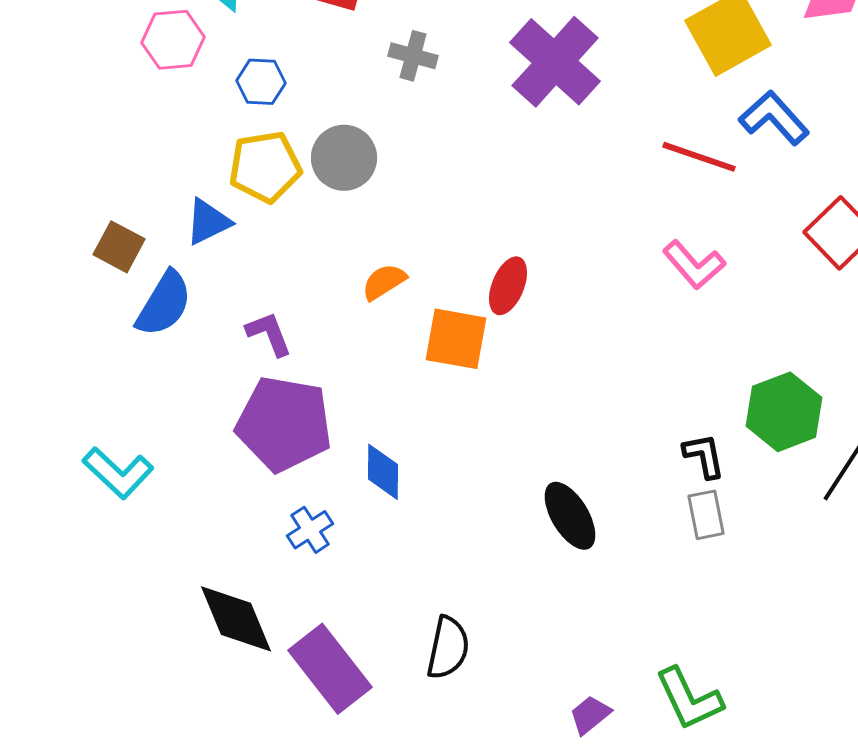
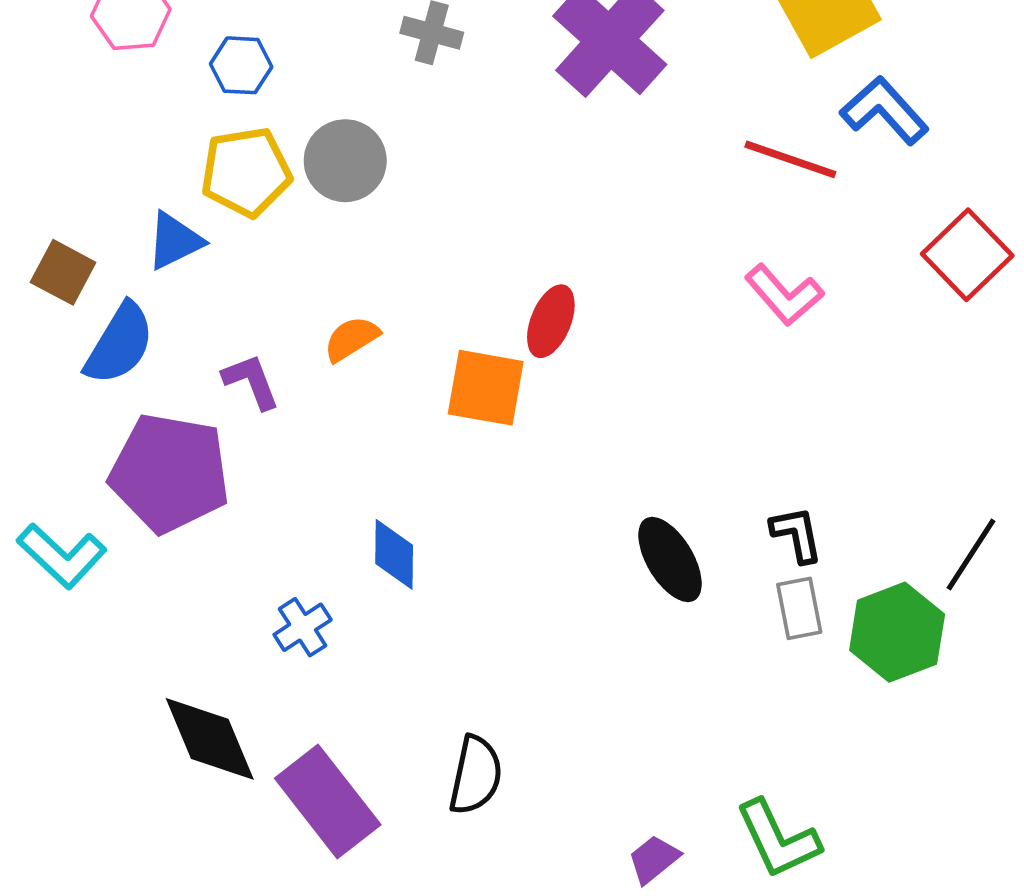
orange semicircle: (384, 282) -> (351, 339), moved
green hexagon: (784, 412) -> (897, 632), moved
purple pentagon: (284, 424) -> (170, 473), moved
black ellipse: (570, 516) -> (670, 559), moved

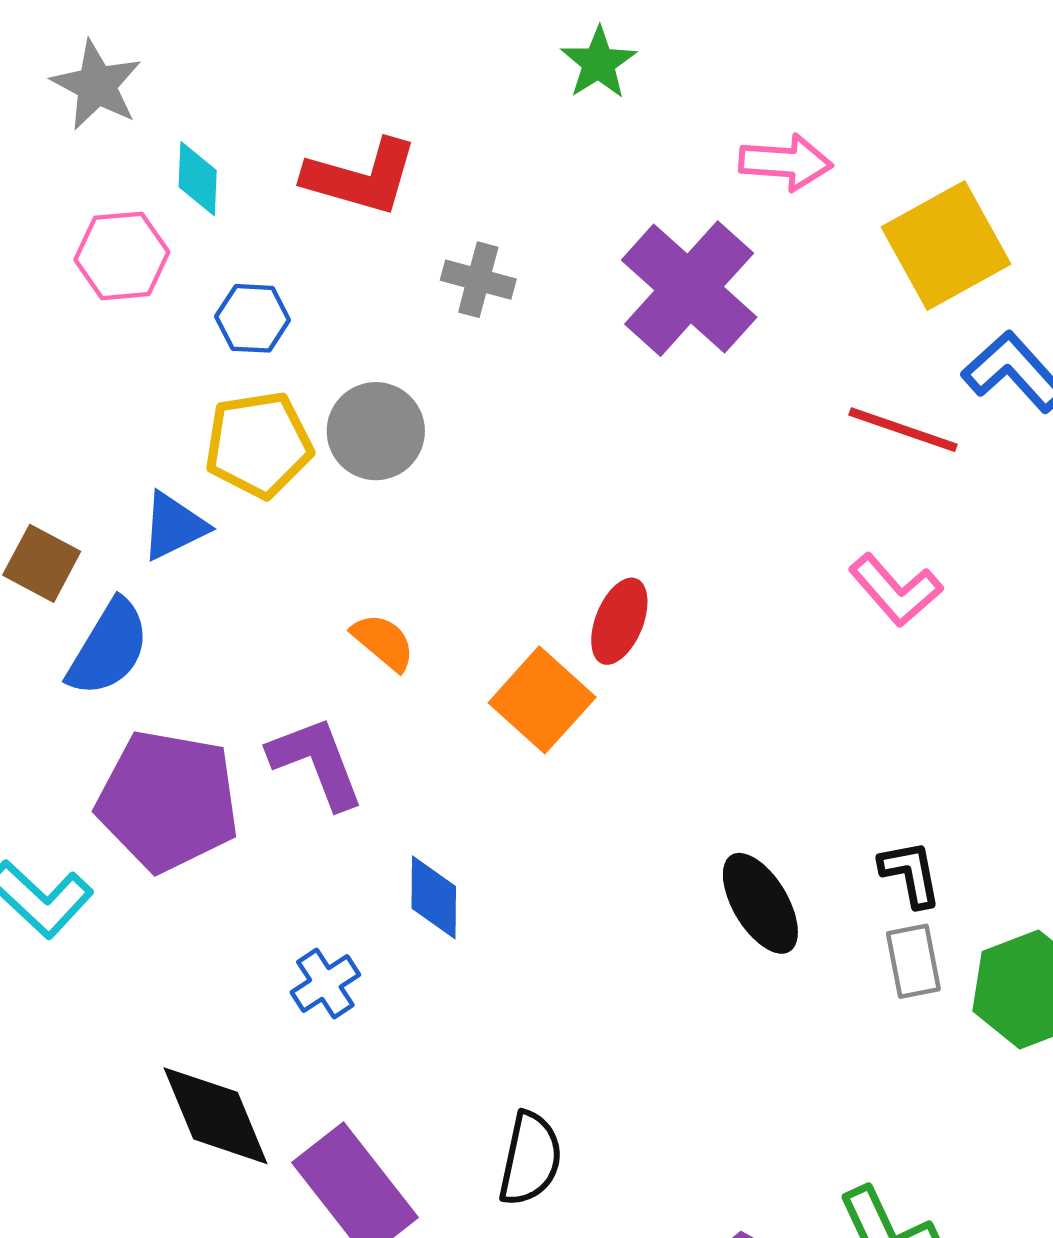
orange semicircle: (351, 339) -> (383, 642), turned 72
purple L-shape: (251, 381) -> (316, 762), moved, size x1.4
orange square: (486, 388) -> (542, 700), turned 32

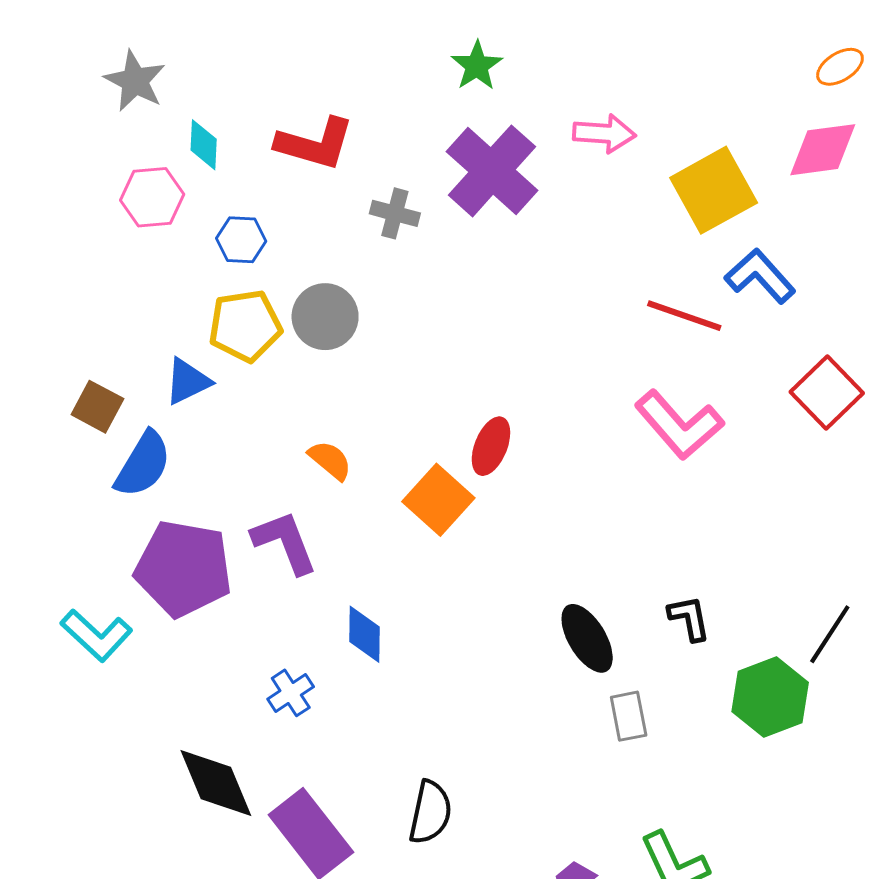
purple cross: (689, 289) -> (492, 171), moved
pink L-shape: (896, 590) -> (679, 425), size x1.4
gray rectangle: (913, 961) -> (629, 716), moved

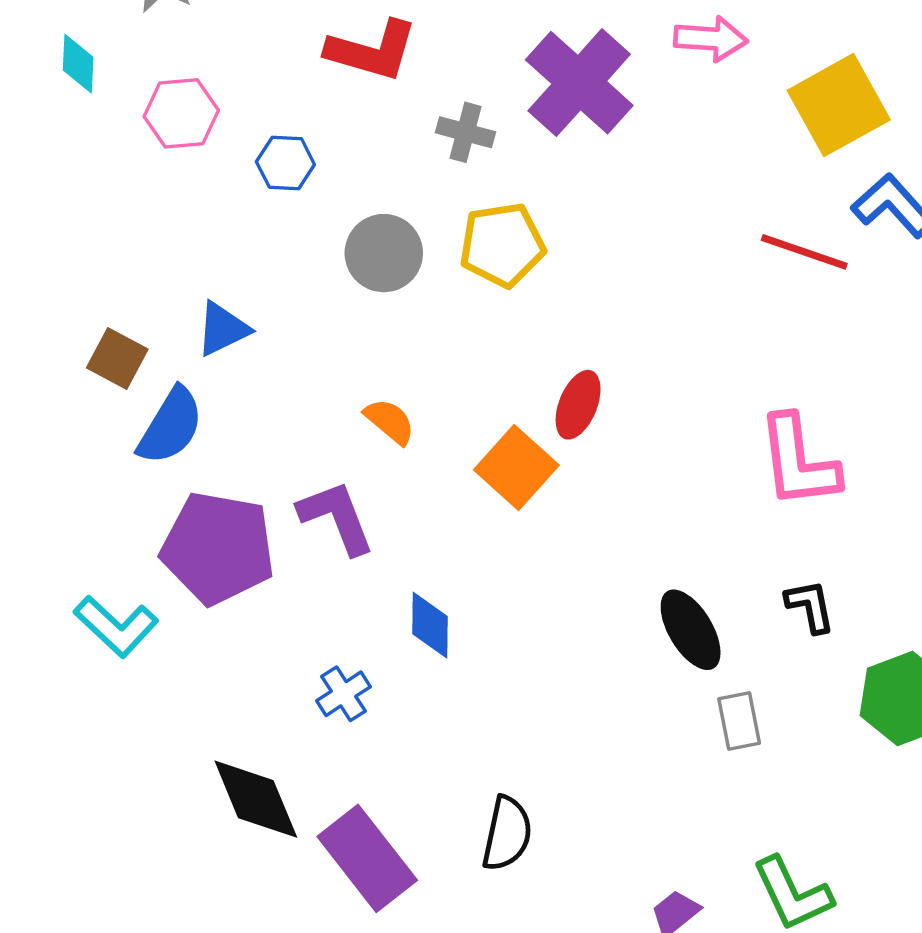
cyan diamond: (204, 145) -> (78, 64), moved
yellow pentagon: (245, 326) -> (502, 245), moved
pink L-shape: (679, 425) -> (798, 462), moved, turned 34

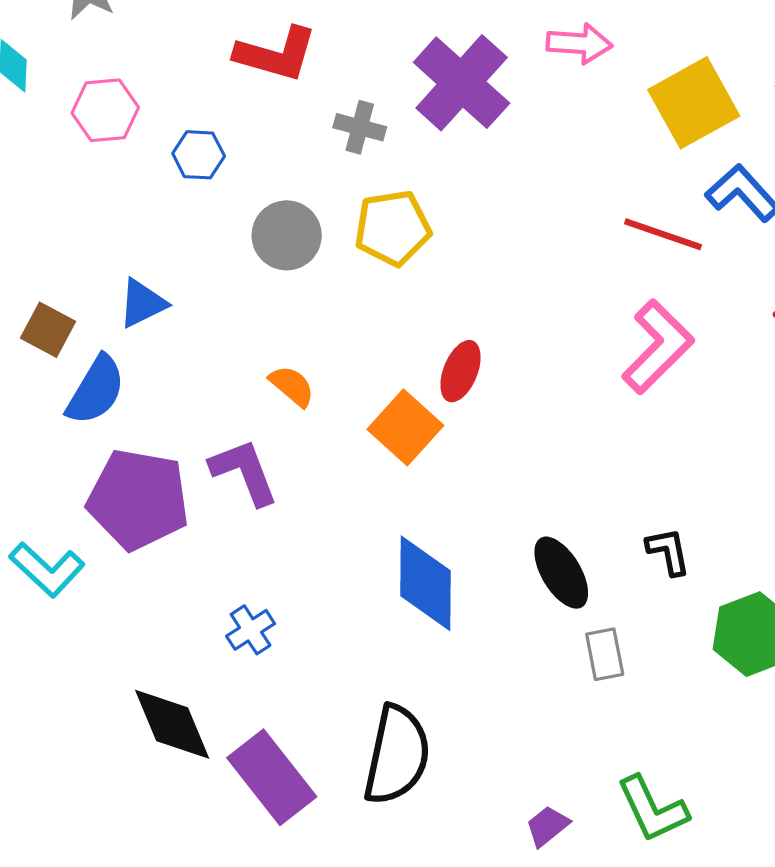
pink L-shape: (798, 462) -> (658, 347), moved, turned -128
blue diamond: (430, 625) -> (426, 583), moved, size x1.6
black semicircle: (507, 834) -> (397, 755), size x1.5

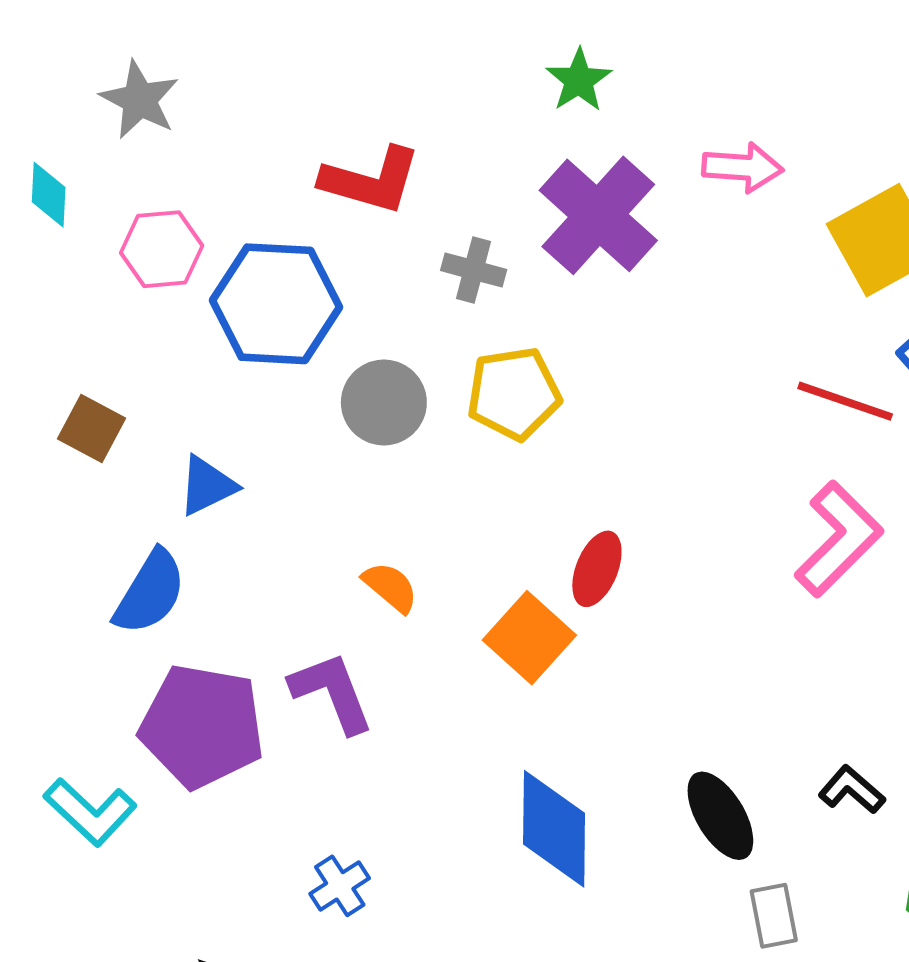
blue hexagon: (199, 155) -> (276, 304), size x2.0
brown square: (48, 330) -> (91, 429), moved
black L-shape: (668, 551) -> (852, 790), turned -38

